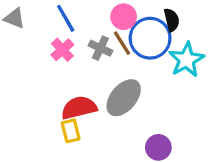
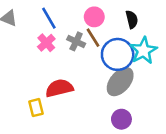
blue circle: (150, 38) -> (118, 54), moved
gray ellipse: (124, 98) -> (120, 82), moved
yellow rectangle: (71, 131) -> (36, 108), moved

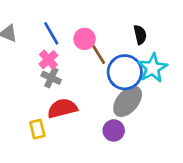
pink circle: (94, 17) -> (85, 39), moved
gray cross: (76, 41) -> (51, 78), moved
purple circle: (121, 119) -> (114, 130), moved

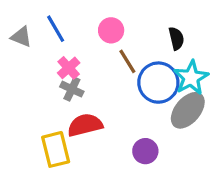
blue line: (51, 33) -> (56, 29), moved
pink circle: (85, 39) -> (111, 30), moved
gray ellipse: (128, 101) -> (188, 110), moved
yellow rectangle: (37, 129) -> (56, 149), size x1.5

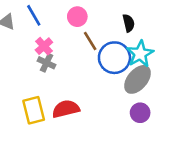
red semicircle: (85, 125) -> (66, 109), moved
purple circle: (145, 151) -> (140, 113), moved

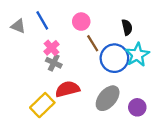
gray ellipse: (138, 79) -> (108, 98), moved
red semicircle: (66, 109) -> (67, 89), moved
yellow rectangle: (34, 110) -> (42, 105), turned 60

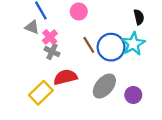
gray triangle: (18, 26) -> (32, 27), moved
black semicircle: (127, 27) -> (139, 17), moved
brown line: (93, 43) -> (89, 45), moved

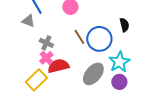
black semicircle: (139, 17) -> (124, 25), moved
pink cross: (50, 37) -> (46, 58), moved
cyan star: (133, 44) -> (119, 62), moved

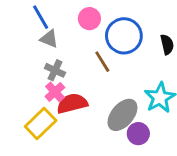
gray triangle: (28, 21) -> (49, 39), moved
blue circle: (99, 39) -> (124, 36), moved
purple circle: (119, 82) -> (138, 134), moved

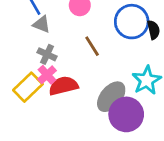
blue circle: (124, 36) -> (132, 22), moved
yellow rectangle: (41, 124) -> (28, 87), moved
purple circle: (138, 134) -> (126, 114), size x1.6

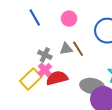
gray triangle: (42, 24) -> (66, 49), moved, turned -32
gray ellipse: (111, 97) -> (92, 86), turned 60

